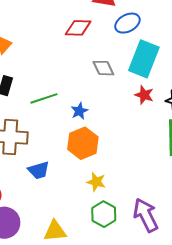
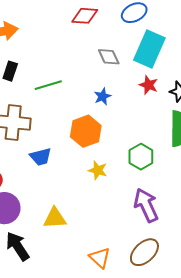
blue star: (79, 111) -> (103, 96), moved
green hexagon: (104, 214) -> (141, 157), moved

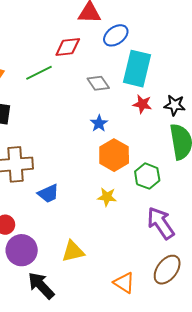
green line: (48, 85) -> (39, 73), moved
orange hexagon: (86, 131) -> (114, 155), moved

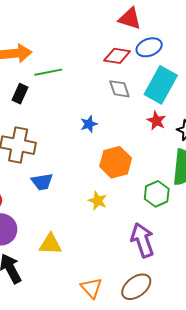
red diamond: (68, 47) -> (117, 56), moved
green line: (39, 73) -> (48, 72), moved
blue star: (99, 123) -> (89, 124), moved
green hexagon: (147, 176) -> (157, 194), moved

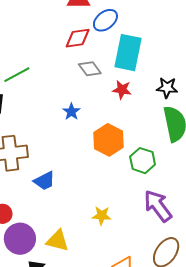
red star: (156, 121) -> (122, 90), moved
green hexagon: (157, 194) -> (143, 161), moved
yellow star: (98, 201) -> (102, 216), moved
yellow triangle: (50, 244) -> (58, 241), moved, turned 30

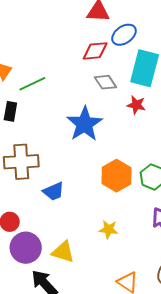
blue star: (71, 112) -> (85, 124), size x2.0
orange hexagon: (109, 140) -> (117, 176), moved

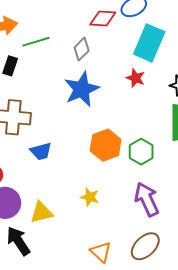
gray diamond: (105, 82) -> (82, 49), moved, turned 70
yellow triangle: (63, 252) -> (41, 213), turned -40

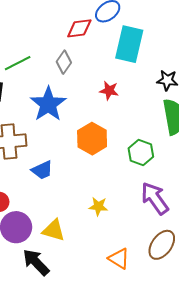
red star: (136, 78) -> (109, 91), moved
blue star: (82, 89) -> (48, 104), moved
orange hexagon: (106, 145) -> (92, 139), moved
yellow triangle: (41, 213) -> (54, 230), turned 40

